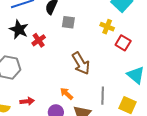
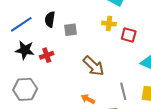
red cross: (39, 40) -> (47, 55), turned 32

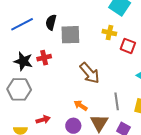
gray square: (70, 30) -> (70, 35), size x1.5
black star: (25, 50) -> (23, 61), moved

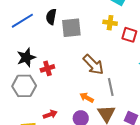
red cross: (44, 58) -> (47, 68), moved
black star: (23, 61) -> (26, 58), turned -30
gray line: (117, 101) -> (111, 87), moved

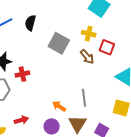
gray square: (71, 28) -> (59, 43), moved, turned 30
brown arrow: (93, 65) -> (87, 57), moved, size x0.7

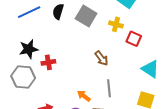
gray square: (59, 43) -> (86, 16), moved
brown arrow: (87, 57) -> (101, 58), moved

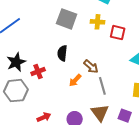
black semicircle: (58, 12) -> (62, 53), moved
brown arrow: (101, 58) -> (91, 67), moved
orange arrow: (84, 96) -> (75, 80), moved, turned -72

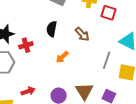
brown arrow: (91, 67) -> (82, 34), moved
gray line: (102, 86) -> (107, 60), moved, turned 30

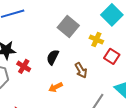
red cross: (26, 45) -> (24, 66), turned 32

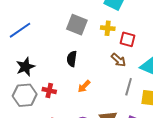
red cross: (24, 66) -> (49, 91), moved
brown arrow: (81, 70) -> (118, 60), moved

